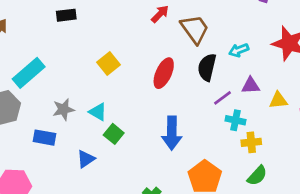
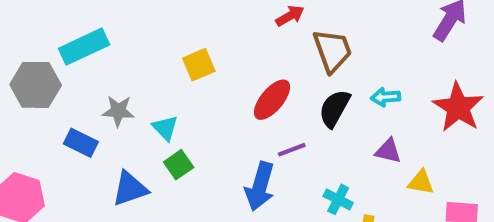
purple line: (222, 98) -> (292, 150), moved
cyan cross: (235, 120) -> (338, 199), moved
blue triangle: (86, 159) -> (130, 189), size x1.4

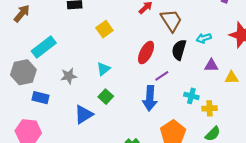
yellow square: (199, 65) -> (104, 29), moved
cyan triangle: (165, 128) -> (103, 69), moved, turned 48
blue rectangle: (81, 143) -> (40, 98), moved

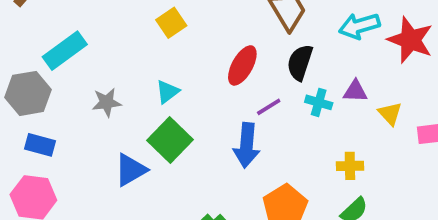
cyan arrow: (204, 38) -> (359, 26), moved, size x1.5
yellow triangle: (232, 78) -> (390, 114), turned 48
cyan cross: (191, 96) -> (319, 102), moved
green square: (106, 97) -> (170, 140), size x1.6
blue rectangle: (40, 98) -> (40, 145), moved

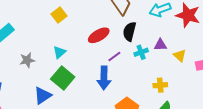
red ellipse: (242, 65) -> (99, 35), turned 35
cyan cross: (319, 102) -> (141, 52), turned -32

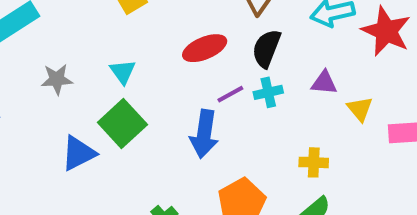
cyan triangle: (59, 52) -> (123, 72), turned -32
cyan cross: (141, 52) -> (268, 92), moved

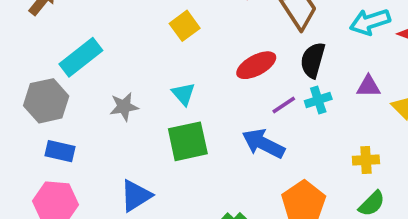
green square: (122, 124) -> (188, 141), turned 36
blue arrow: (204, 134) -> (263, 144), turned 114
blue triangle: (78, 153) -> (136, 196), moved

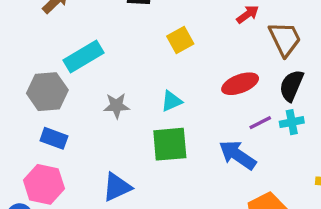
cyan triangle: (183, 94) -> (171, 101), turned 40

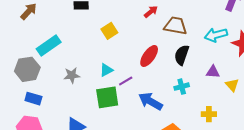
brown trapezoid: (285, 39) -> (176, 26), turned -50
red ellipse: (240, 84) -> (149, 56), turned -30
cyan cross: (292, 122) -> (182, 87), moved
purple line: (260, 123) -> (126, 81), moved

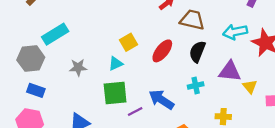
yellow square: (109, 31) -> (128, 42), moved
purple triangle: (213, 72) -> (230, 71), size x1.5
purple line: (126, 81) -> (135, 112), moved

